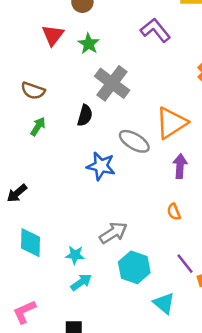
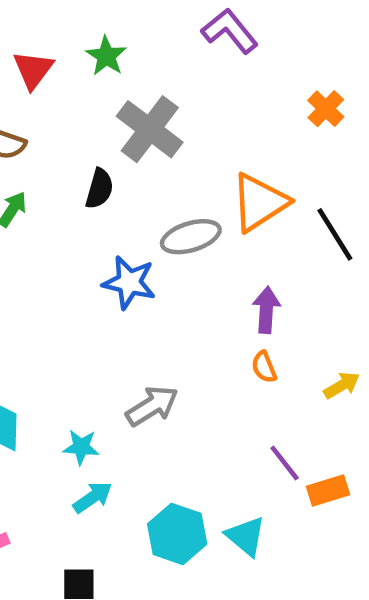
red triangle: (53, 35) -> (33, 70), moved
gray ellipse: (134, 141) -> (191, 237), turned -48
purple arrow: (180, 166) -> (266, 310), moved
cyan hexagon: (134, 267) -> (177, 534), moved

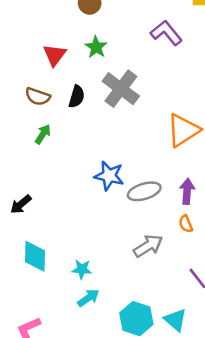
black semicircle: (99, 189) -> (77, 97), moved
gray ellipse: (191, 237) -> (144, 191), moved
gray arrow: (152, 406) -> (148, 246), moved

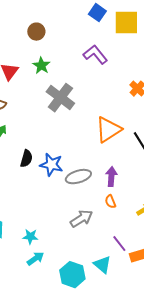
black semicircle: (77, 97) -> (26, 159), moved
cyan triangle: (175, 320) -> (102, 265), moved

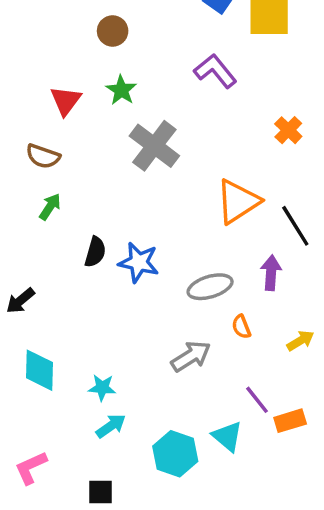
gray ellipse: (78, 177) -> (210, 287), moved
purple arrow: (111, 177) -> (271, 273), moved

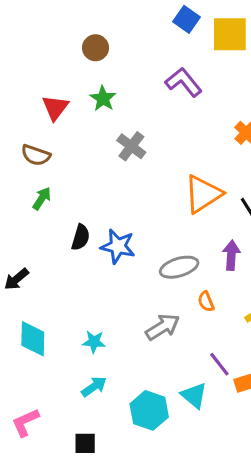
gray cross: (154, 146) -> (131, 146), size x0.7
cyan star: (102, 388) -> (94, 342), moved

